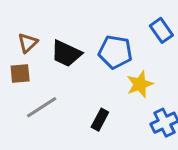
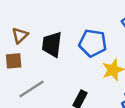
black trapezoid: (66, 54) -> (52, 44), turned 72

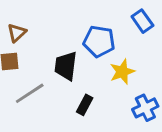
black trapezoid: (52, 44) -> (66, 66), moved

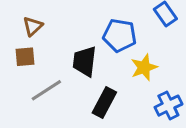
black rectangle: (85, 105) -> (104, 103), size x1.4

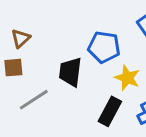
yellow star: (144, 67) -> (127, 78), turned -30
black rectangle: (104, 103) -> (110, 111), moved

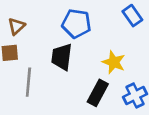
blue pentagon: (104, 47) -> (76, 24), moved
gray line: (34, 100) -> (28, 82), turned -52

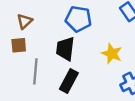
black rectangle: (98, 93) -> (69, 81), moved

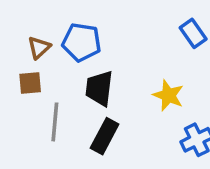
blue pentagon: (78, 19) -> (82, 42), moved

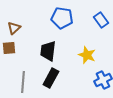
blue pentagon: (82, 42) -> (62, 18), moved
gray line: (55, 122) -> (23, 82), moved

